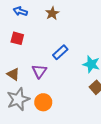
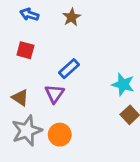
blue rectangle: (60, 52) -> (69, 69), moved

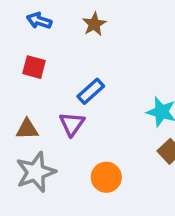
brown triangle: (20, 98) -> (27, 129), turned -36
orange circle: (60, 135) -> (106, 177), moved

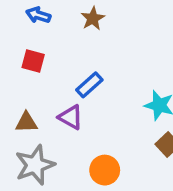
purple triangle: (72, 124) -> (71, 117), turned -36

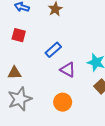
purple triangle: (71, 117) -> (68, 70), moved

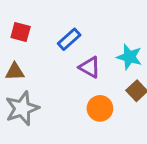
red square: (19, 35) -> (21, 32), moved
orange circle: (63, 102) -> (100, 108), moved

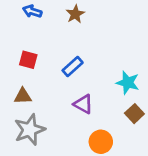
purple triangle: (90, 67) -> (83, 104), moved
orange circle: (100, 108) -> (101, 142), moved

